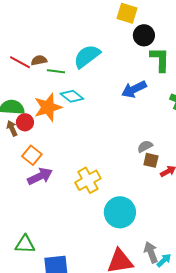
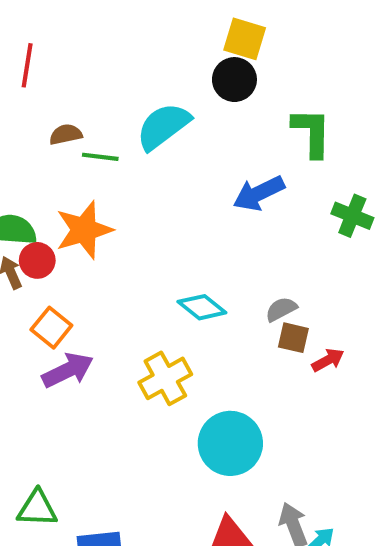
black circle: (144, 35) -> (234, 80), moved
red line: (20, 62) -> (27, 65), moved, turned 70
cyan diamond: (72, 96) -> (202, 307), moved

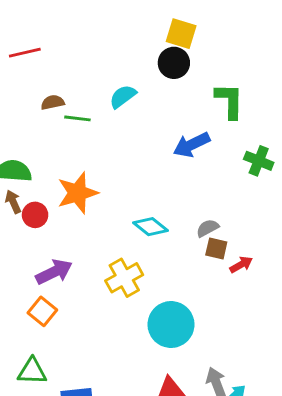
red line: (27, 65) -> (25, 53), turned 68
cyan semicircle: (163, 126) -> (123, 96), size x0.7
orange star: (84, 230) -> (77, 193), moved
red circle: (37, 260) -> (35, 215), moved
orange square: (51, 328) -> (42, 311), moved

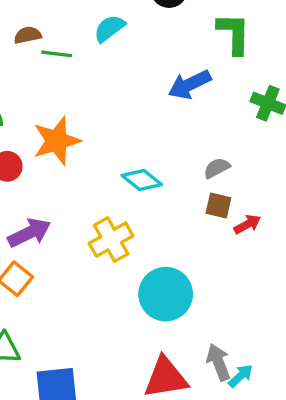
gray semicircle: (208, 228) -> (217, 168), moved

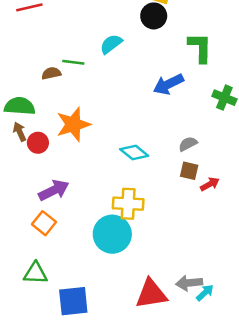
brown semicircle: (28, 35) -> (51, 73), moved
yellow cross: (111, 240) -> (128, 204), moved, turned 32
cyan circle: (166, 294) -> (112, 234), moved
gray arrow: (218, 362) -> (189, 283), turned -75

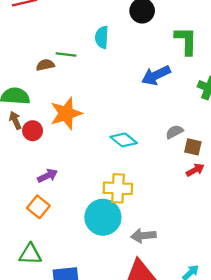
cyan semicircle: (111, 44) -> (102, 37), turned -50
brown square: (189, 171) -> (193, 147), moved
purple arrow: (54, 190) -> (48, 176), size x0.7
gray arrow: (189, 283) -> (143, 236), moved

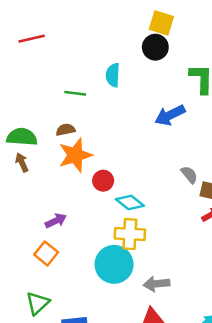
brown semicircle: (45, 65) -> (66, 130), moved
red circle: (33, 131) -> (103, 181), moved
gray semicircle: (174, 132) -> (189, 175), turned 78
cyan diamond: (124, 140) -> (130, 202), moved
green triangle: (30, 254) -> (38, 303), turned -45

